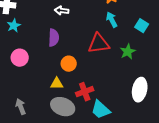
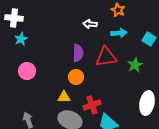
white arrow: (62, 11) -> (90, 24), moved
cyan arrow: (112, 20) -> (119, 33), turned 112
purple semicircle: (54, 38) -> (78, 53), moved

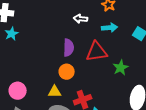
green star: (135, 65) -> (121, 68), moved
pink circle: (27, 71) -> (18, 91), moved

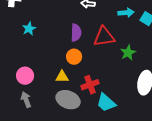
cyan arrow: (110, 28) -> (126, 13), moved
cyan star: (12, 34) -> (29, 29), moved

